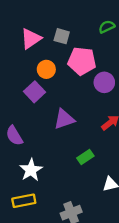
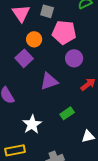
pink triangle: (31, 39) -> (21, 13), turned -30
purple circle: (104, 82) -> (74, 58), moved
white star: (31, 170) -> (32, 124), moved

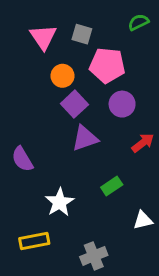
purple square: (24, 58) -> (74, 104), moved

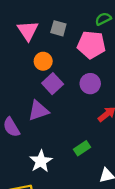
pink pentagon: (107, 65) -> (91, 45), moved
purple triangle: (85, 138) -> (38, 111), moved

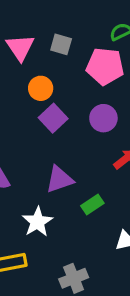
purple triangle: (38, 111) -> (59, 179), moved

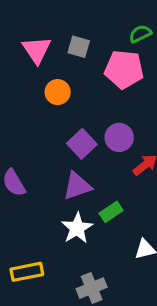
purple square: (53, 118) -> (82, 144), moved
purple circle: (103, 118) -> (119, 137), moved
white star: (37, 222) -> (77, 228), moved

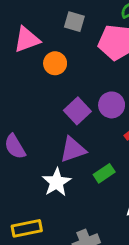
pink triangle: (37, 50) -> (27, 39), moved, turned 44
white star: (77, 228) -> (57, 182), moved

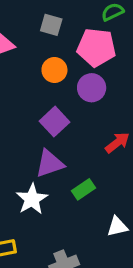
orange circle: (55, 63) -> (54, 70), moved
purple circle: (112, 105) -> (92, 88), moved

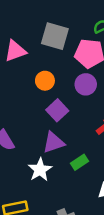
gray square: (51, 25) -> (55, 36), size x1.6
orange circle: (54, 70) -> (45, 81), moved

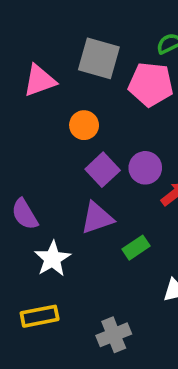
purple circle: (86, 84) -> (145, 168), moved
white star: (40, 170) -> (53, 259), moved

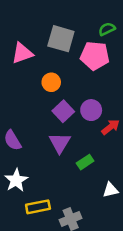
purple triangle: (97, 218) -> (60, 143), turned -40
white star: (53, 259) -> (16, 180), moved
yellow rectangle: (40, 316) -> (38, 207), moved

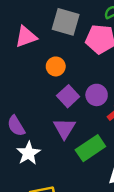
green rectangle: (85, 162) -> (90, 148), size x1.6
white star: (16, 180) -> (28, 153), moved

